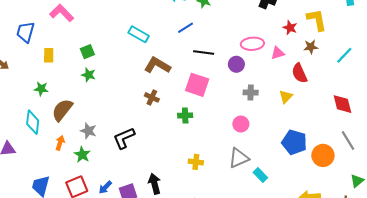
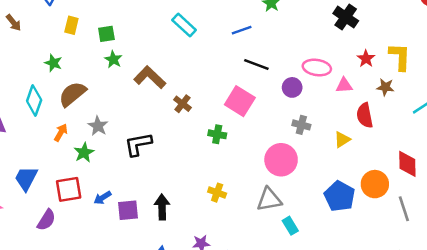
green square: (87, 52) -> (106, 34), moved
brown L-shape: (157, 65) -> (150, 77), moved
pink circle: (241, 124) -> (281, 160), size x1.6
orange circle: (323, 155) -> (375, 184), moved

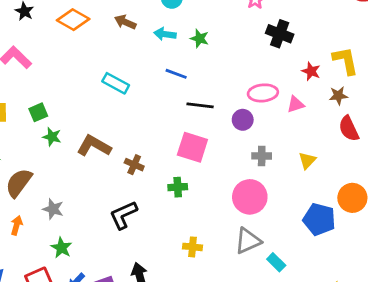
blue line: (242, 30) -> (176, 74), turned 54
red semicircle: (365, 115) -> (349, 129), moved
black L-shape: (138, 144) -> (123, 215), moved
green star: (84, 153) -> (61, 248), moved

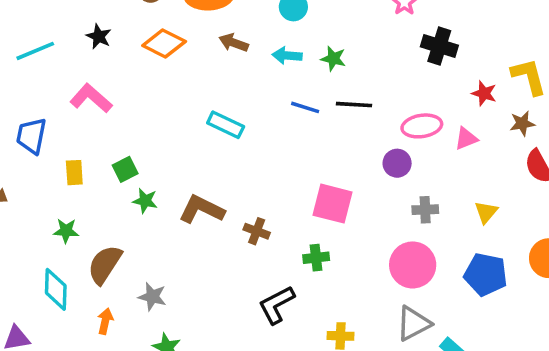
black line: (200, 105) -> (354, 105), moved
black L-shape: (123, 215) -> (277, 305), moved
blue pentagon: (319, 219) -> (486, 274), moved

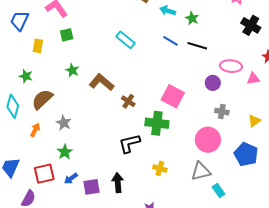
green square: (125, 169) -> (67, 35), moved
green cross: (316, 258) -> (157, 123), size x1.6

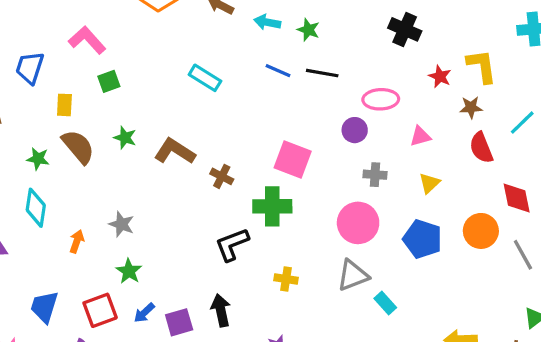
green star: (26, 76) -> (38, 159), moved
pink triangle: (253, 79) -> (420, 136), moved
brown semicircle: (42, 99) -> (78, 147), moved, turned 100

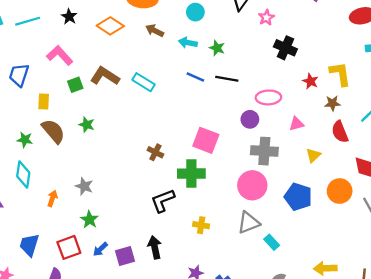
brown L-shape: (175, 151) -> (105, 76), moved
gray cross: (375, 175) -> (264, 151), size x1.6
yellow triangle: (429, 183) -> (313, 155), moved

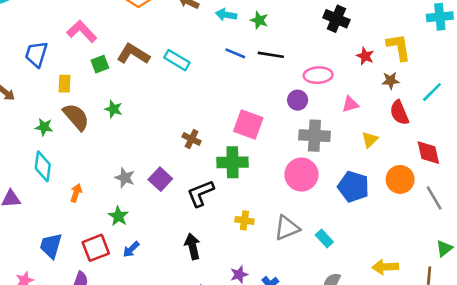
gray star: (84, 186) -> (125, 178), moved
gray triangle: (249, 223) -> (287, 228), moved
purple square: (125, 256) -> (160, 179), moved, turned -30

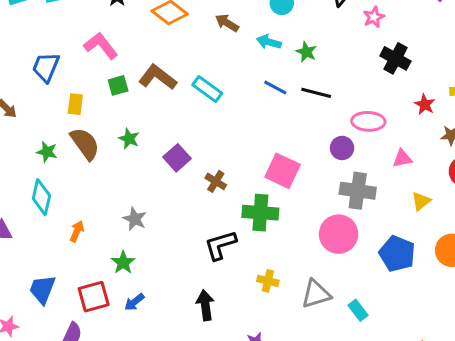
purple square: (160, 179) -> (177, 158), moved

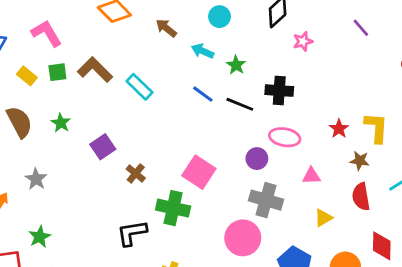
black cross: (395, 58) -> (279, 91), moved, turned -32
yellow rectangle: (75, 104) -> (27, 76), moved, turned -66
gray star: (135, 219) -> (36, 179), moved

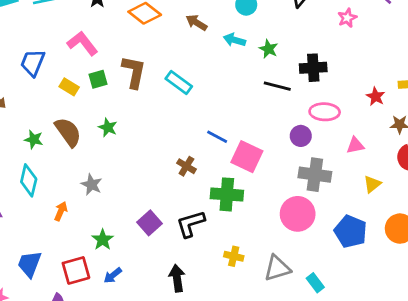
pink star: (303, 41) -> (347, 18), moved
brown L-shape: (95, 70) -> (134, 72), turned 64
blue line: (203, 94) -> (217, 137), moved
purple square: (103, 147) -> (150, 223), moved

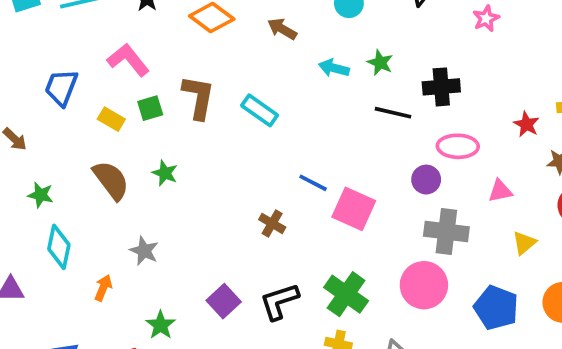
cyan arrow: (234, 40) -> (334, 68), moved
green star: (34, 139) -> (41, 195), moved
green cross: (227, 194) -> (346, 294), moved, turned 32

